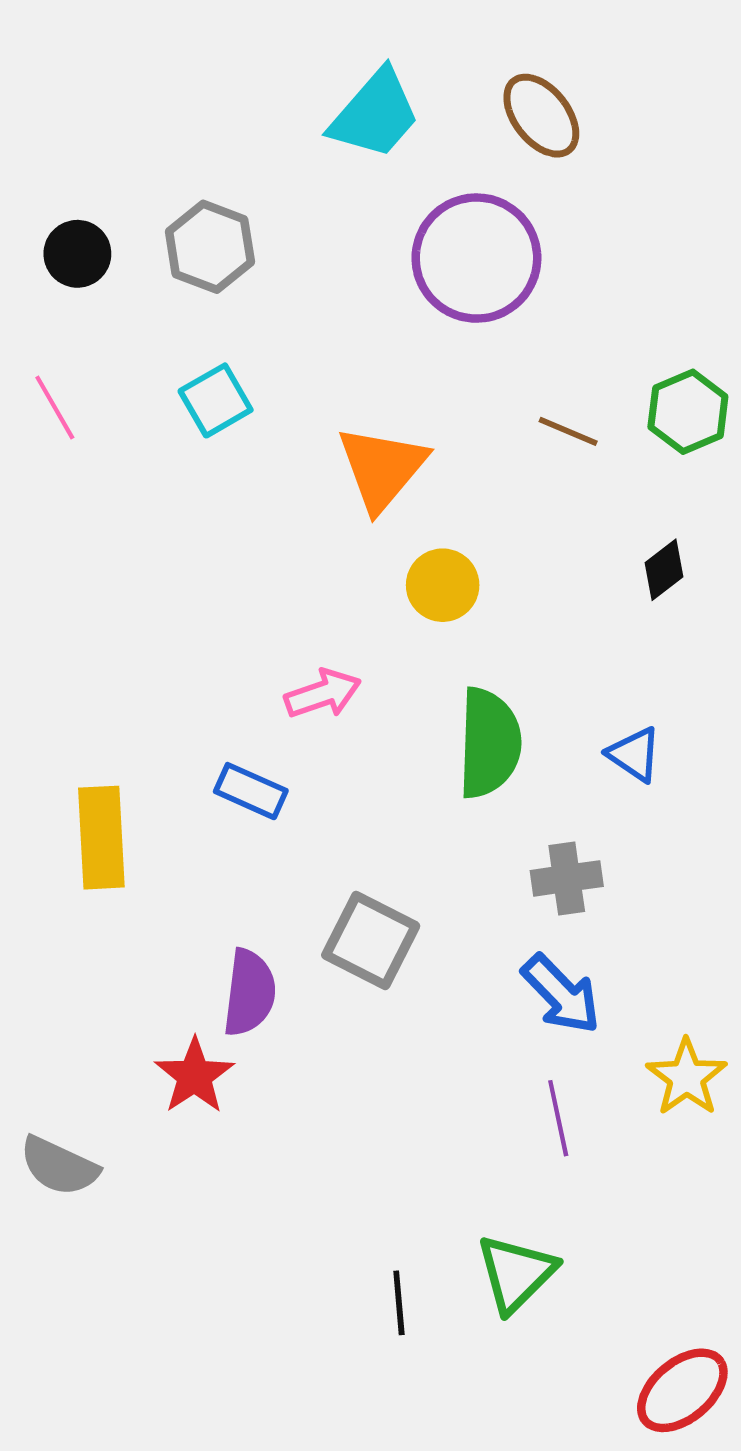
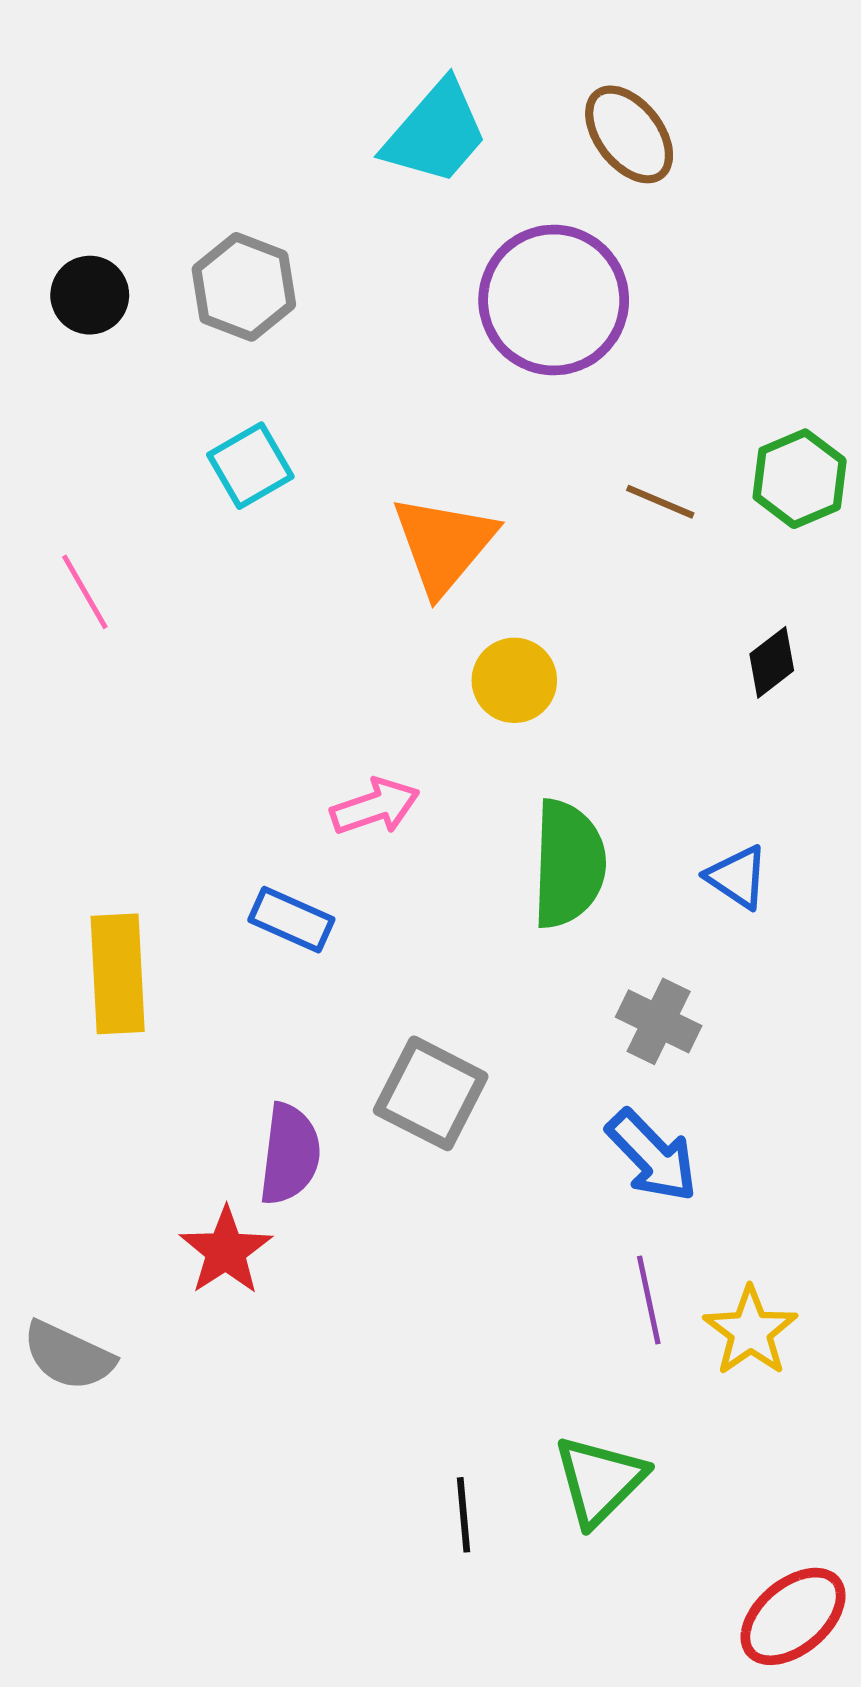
pink line: (55, 407) -> (85, 592), moved
gray cross: (567, 878) -> (659, 1021), turned 34
yellow star: (687, 1077) -> (750, 1331), moved

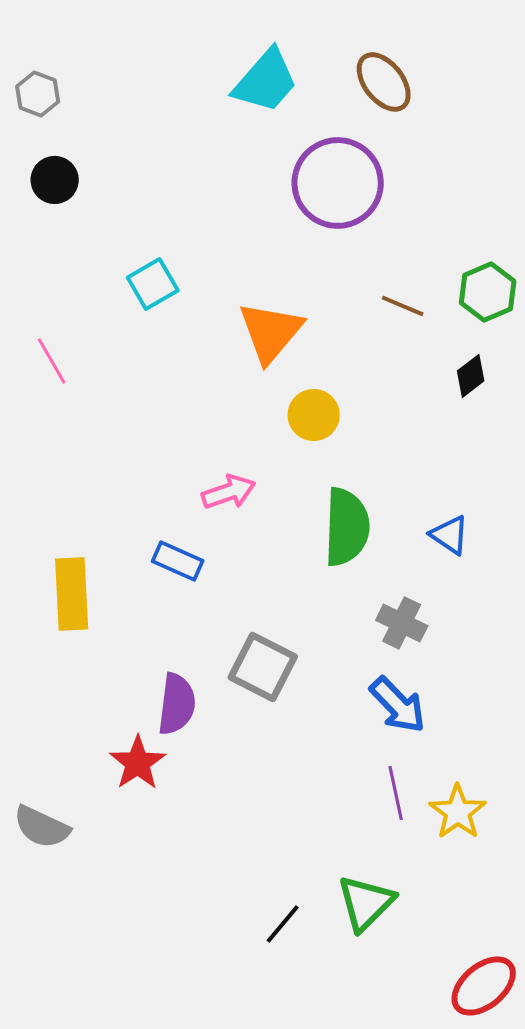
gray hexagon: (244, 287) -> (38, 94), moved, size x0.7
black diamond: (772, 662) -> (471, 376), moved
black line: (464, 1515) -> (283, 924), turned 45

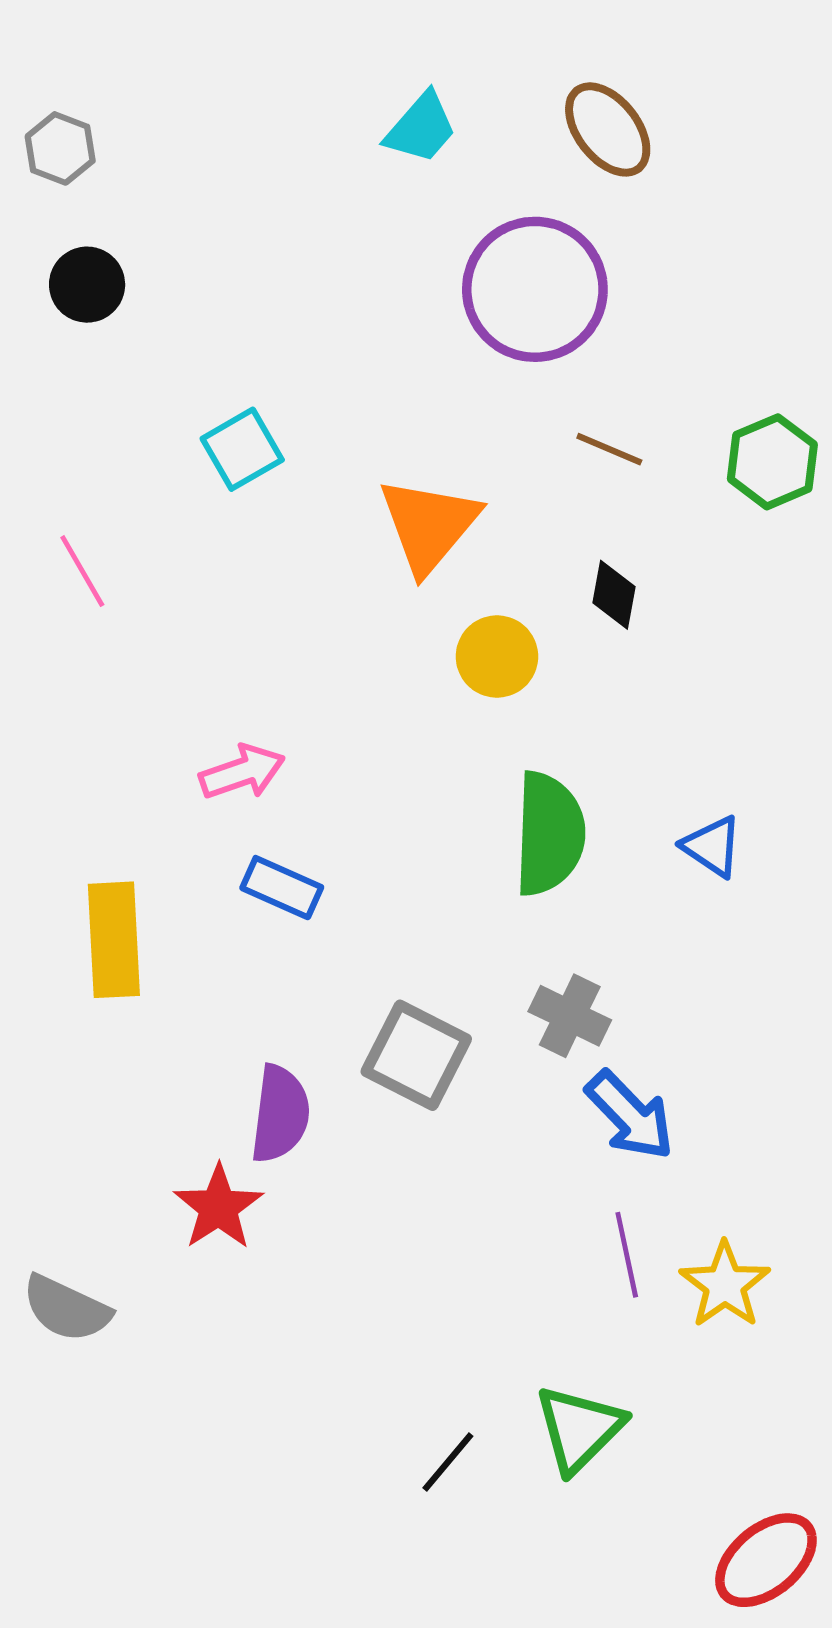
cyan trapezoid: (266, 81) -> (421, 128), size x0.7
brown line: (403, 306) -> (609, 449), moved
black diamond: (471, 376) -> (614, 595), moved, turned -42
pink arrow: (229, 492) -> (242, 772), moved
gray cross: (402, 623) -> (570, 1016), moved

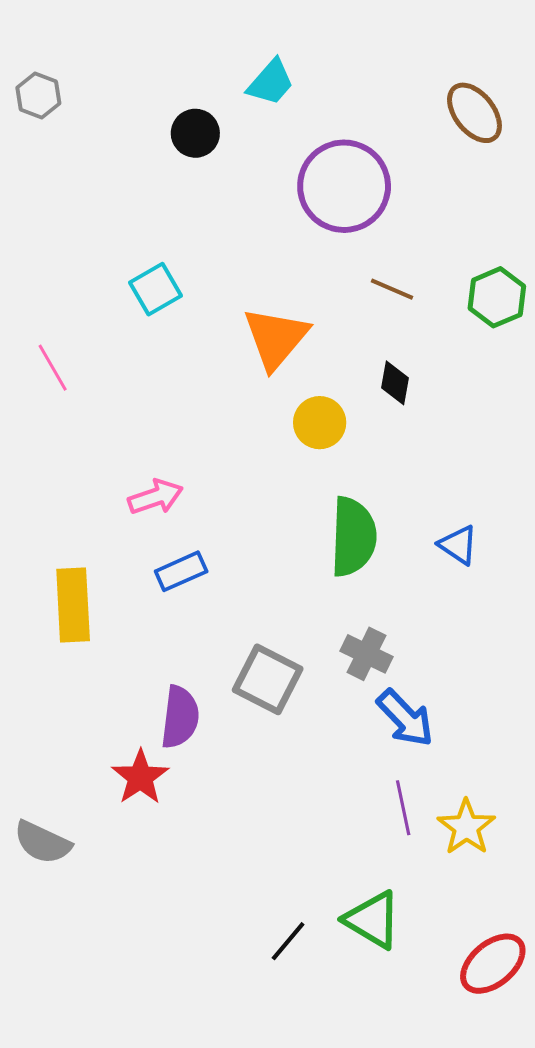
brown ellipse: (608, 129) -> (474, 113), moved
black circle: (87, 285) -> (195, 133), moved
blue rectangle: (282, 888) -> (181, 571), turned -48
green triangle: (579, 1429) -> (373, 920), turned -44
red ellipse: (766, 1560) -> (493, 964), moved

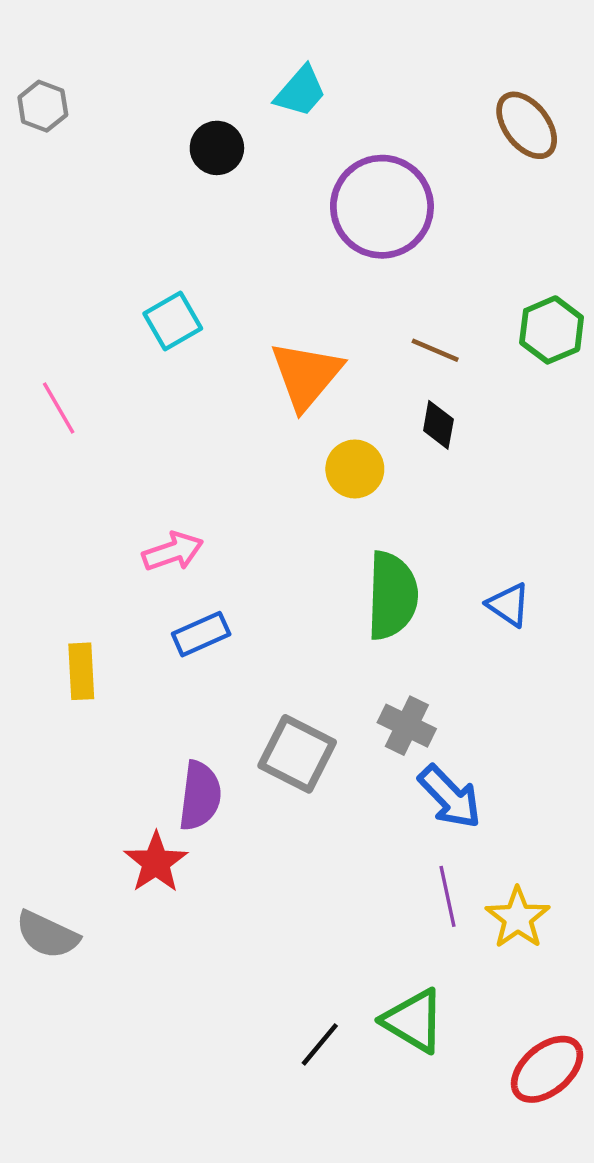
brown line: (392, 289) -> (435, 350), moved
yellow rectangle: (73, 605) -> (81, 671), size x0.7

